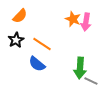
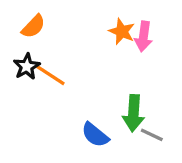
orange line: (42, 44) -> (50, 75), moved
blue semicircle: (37, 64) -> (95, 135), moved

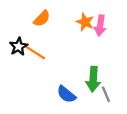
orange semicircle: (33, 26) -> (42, 19), moved
gray line: (152, 135) -> (106, 94), turned 42

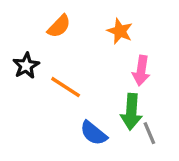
pink arrow: (100, 26) -> (141, 71), moved
orange line: (35, 52) -> (66, 87), moved

